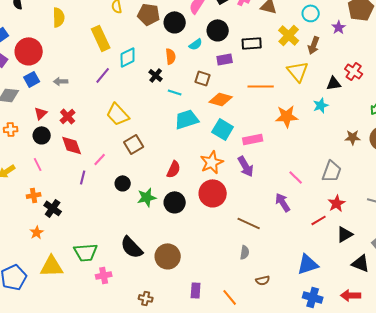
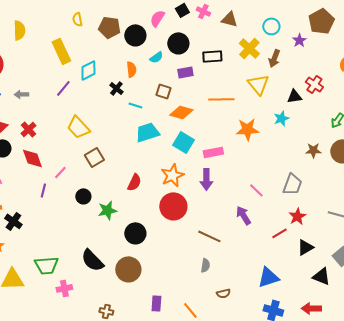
purple arrow: (246, 166) -> (206, 179), turned 30
black circle: (175, 202) -> (135, 233), moved

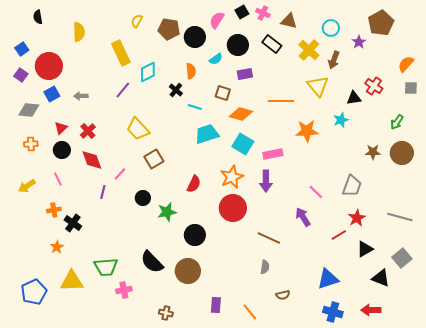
yellow semicircle: (77, 19) -> (137, 21), turned 40
black rectangle: (212, 56) -> (272, 44), moved, turned 42

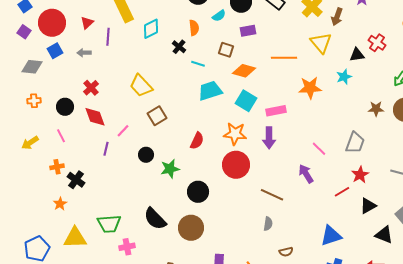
purple line: (123, 90) -> (108, 37), moved, turned -36
red triangle: (61, 128) -> (87, 23), moved
orange star: (232, 177) -> (235, 134), turned 30

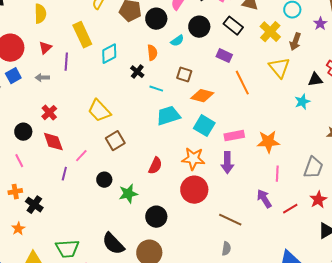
purple rectangle: (248, 31) -> (224, 56), moved, turned 35
orange line: (284, 58) -> (242, 83), turned 65
orange star: (310, 88) -> (268, 142), moved
pink line: (319, 149) -> (277, 174), turned 49
red line: (342, 192) -> (290, 209), moved

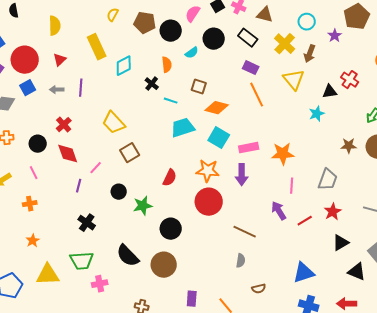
purple rectangle: (224, 56) -> (251, 68), moved
purple line: (66, 62) -> (81, 88), moved
black cross: (34, 205) -> (87, 223), moved

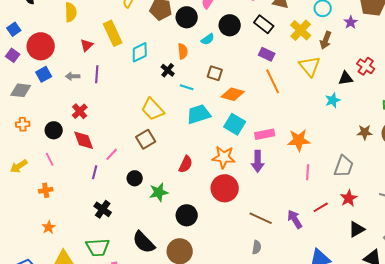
red triangle: (60, 60) -> (87, 45), moved
yellow trapezoid: (114, 123) -> (153, 109), moved
purple arrow: (279, 211) -> (295, 219), moved

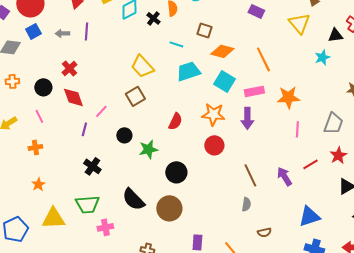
black cross: (168, 70) -> (153, 18), moved
orange line: (273, 81) -> (263, 59), moved
red circle: (225, 188) -> (214, 145), size x0.7
brown line: (261, 218) -> (250, 175), turned 40

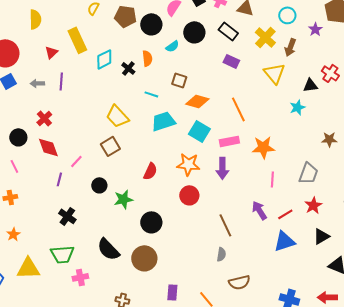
purple arrow: (284, 176) -> (259, 210), moved
blue triangle: (309, 216) -> (284, 241), moved
brown semicircle: (264, 232) -> (239, 282), size x1.5

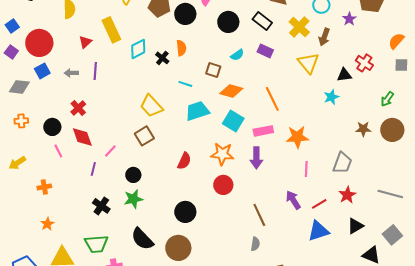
cyan semicircle: (172, 46) -> (237, 55), moved
pink line: (14, 166) -> (58, 151), moved
green star: (123, 199) -> (133, 199), moved

